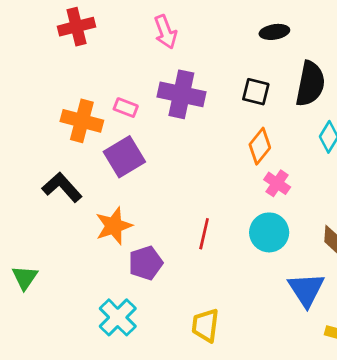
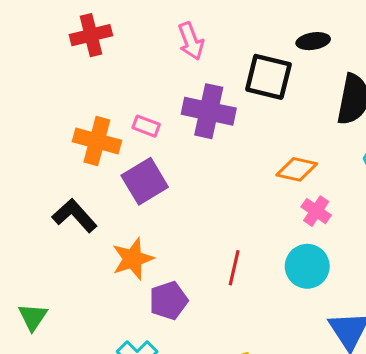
black square: (256, 92) -> (268, 77), moved, size x1.5
orange diamond: (260, 146) -> (297, 169), turned 64

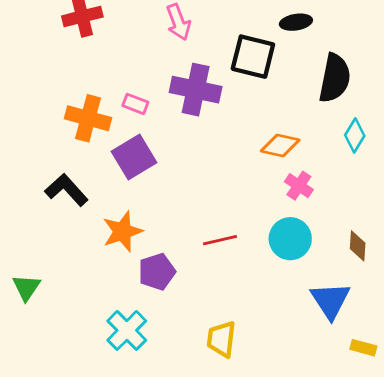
red line: (234, 268) -> (220, 240), turned 64

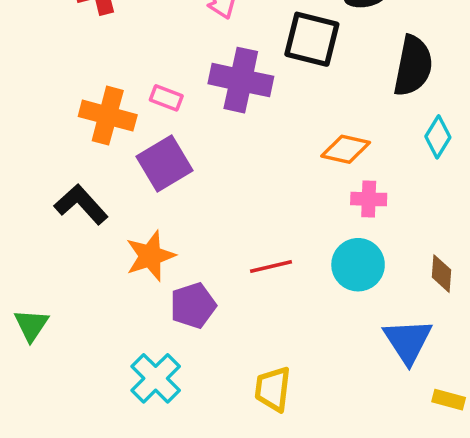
pink cross: (299, 186) -> (369, 199), turned -32

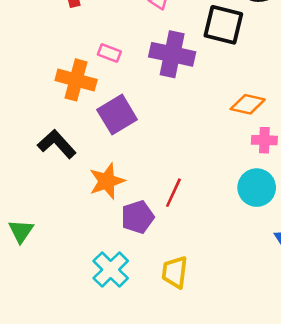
pink rectangle: (166, 98) -> (109, 53), moved
red line: (271, 266) -> (173, 193), moved, turned -52
yellow trapezoid: (273, 389) -> (175, 272), moved

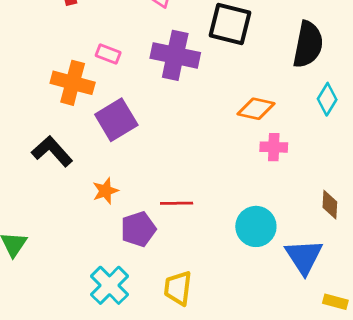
orange star: (107, 181) -> (105, 191), size x0.7
cyan circle: (257, 188) -> (256, 226), moved
red line: (173, 193) -> (177, 203), turned 64

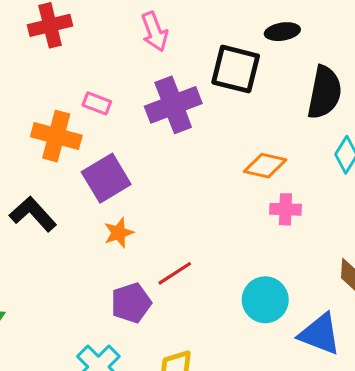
purple cross: (175, 55) -> (173, 105), turned -33
orange star: (105, 191) -> (119, 233), moved
red line: (177, 203) -> (175, 273), turned -32
blue triangle: (304, 257) -> (320, 334), turned -36

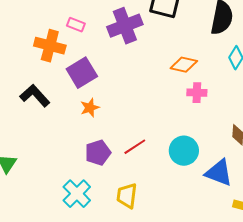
red line: (175, 273) -> (135, 147), moved

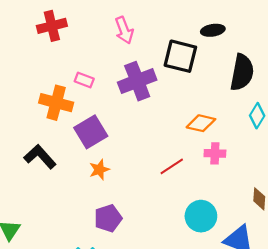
red line: (135, 147) -> (172, 166), moved

